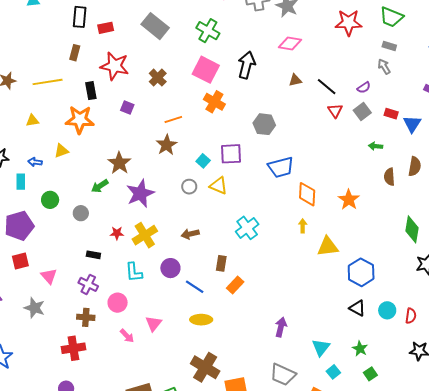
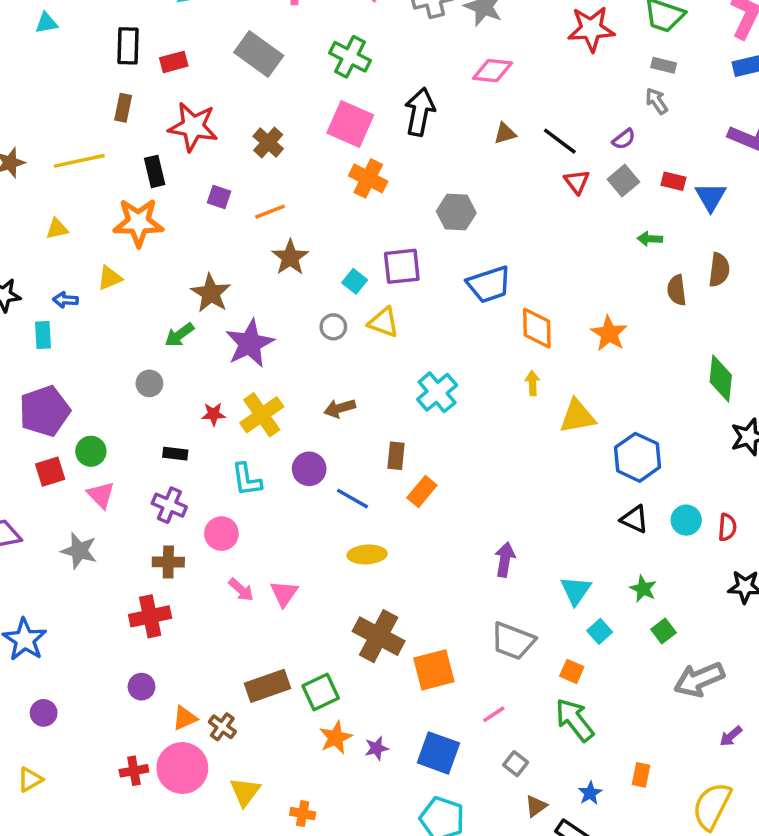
orange line: (173, 119) -> (270, 212), moved
green circle: (50, 200) -> (91, 451), moved
pink triangle: (153, 324) -> (284, 594), moved

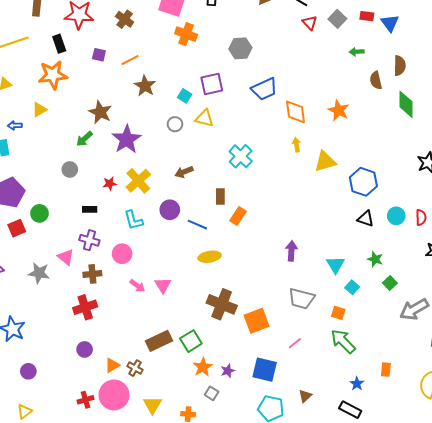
green diamond: (721, 379) -> (406, 104), moved
pink triangle: (101, 495) -> (66, 257), moved
gray square: (516, 764) -> (212, 393), moved
brown triangle: (536, 806) -> (305, 396), moved

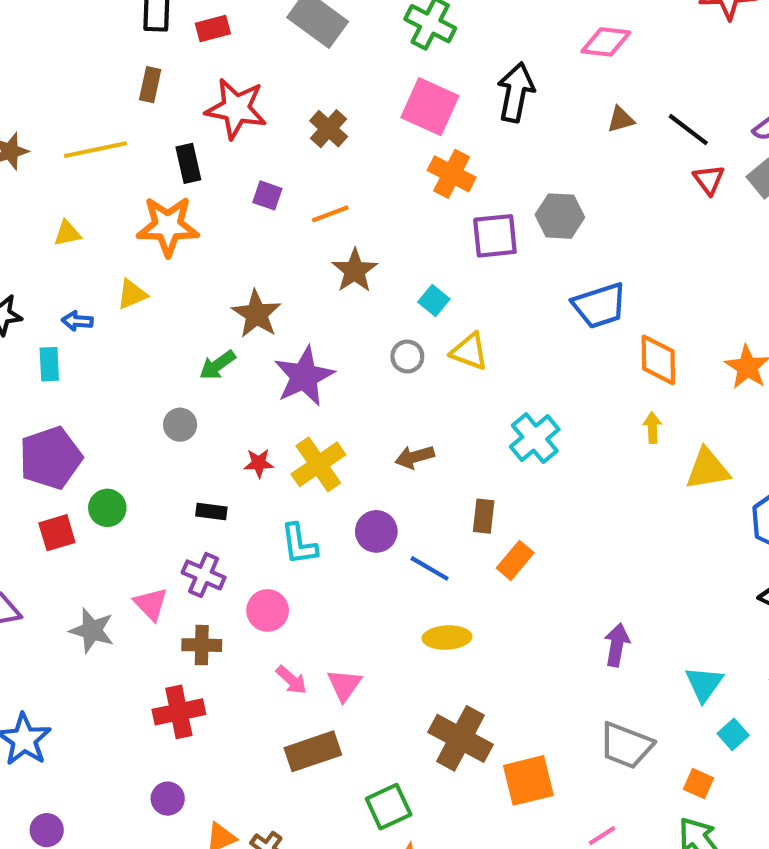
purple square: (212, 84) -> (495, 236), moved
brown rectangle: (159, 341) -> (313, 751), moved

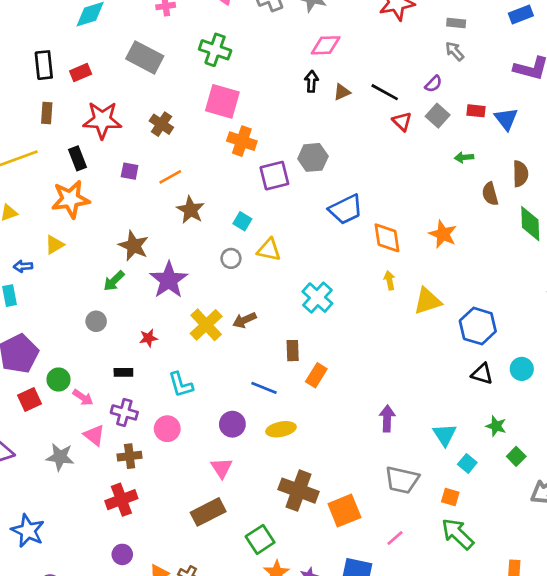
black arrow: (516, 92) -> (311, 81), moved, size x0.6
yellow cross: (318, 464) -> (206, 325), moved
purple circle: (376, 531) -> (232, 424), moved
pink arrow: (291, 680) -> (83, 397), moved

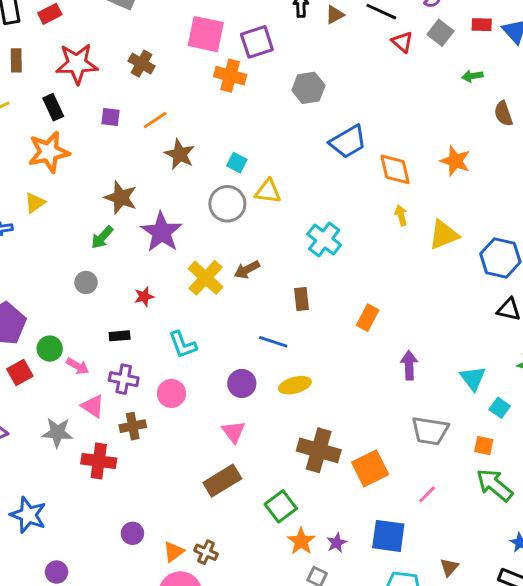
purple square: (274, 176) -> (257, 42), moved
gray circle: (231, 258) -> (227, 204), size x1.6
orange rectangle: (316, 375) -> (368, 318), moved
red cross: (121, 500) -> (99, 461), moved, turned 32

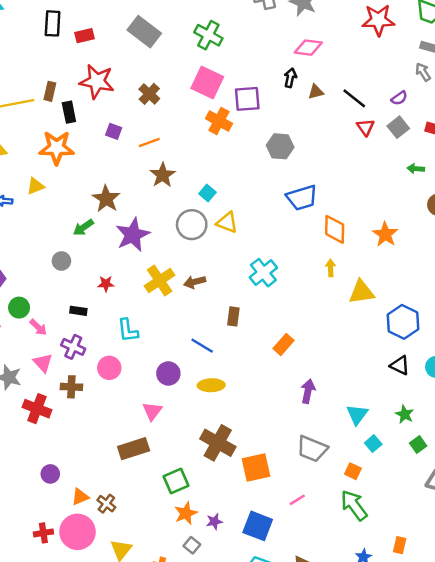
brown rectangle: (16, 60) -> (50, 91), moved

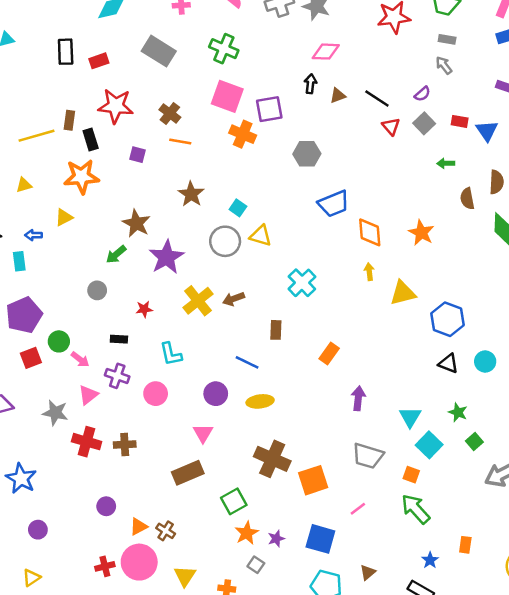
orange line: (149, 142) -> (180, 142), moved, turned 35
pink triangle: (43, 363) -> (88, 395), turned 40
brown cross: (71, 387) -> (125, 445), moved
cyan square: (373, 444) -> (429, 445), size x1.5

